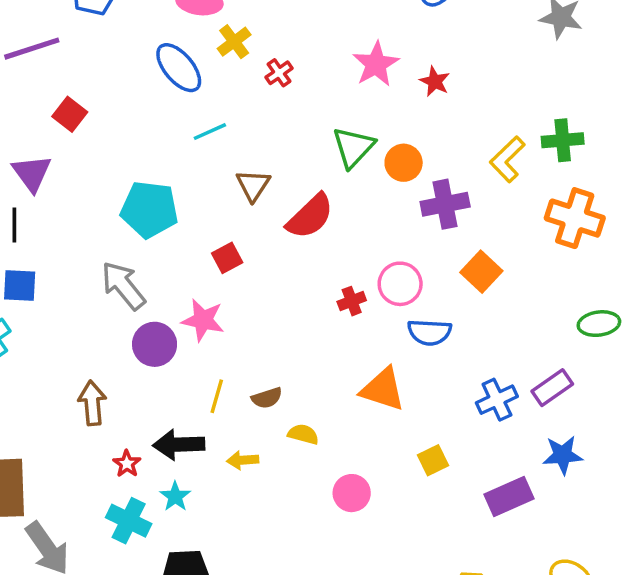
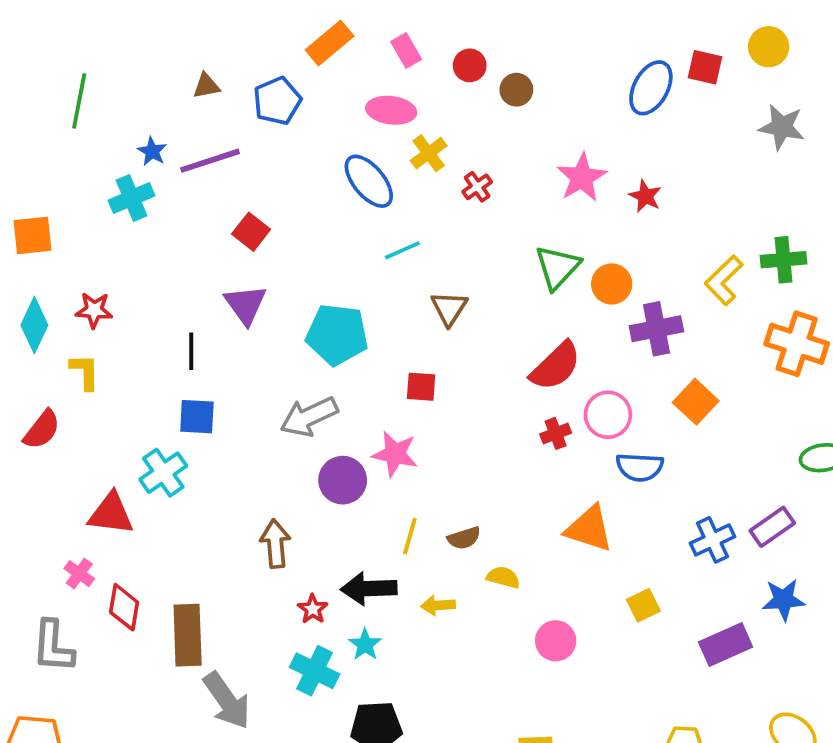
purple triangle: (32, 173) -> (245, 305), moved
red semicircle: (310, 216) -> (556, 366), moved
red square: (227, 258) -> (421, 387), turned 32
gray arrow: (123, 286) -> (309, 417), turned -76

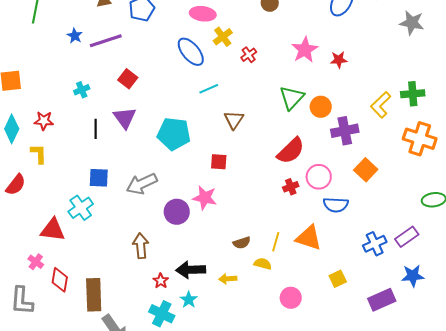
red star: (645, 196) -> (339, 60), turned -30
cyan cross: (132, 198) -> (82, 90), moved, size x0.7
black line: (191, 351) -> (96, 129), moved
gray arrow: (309, 417) -> (142, 184), moved
yellow line: (410, 536) -> (276, 242), moved

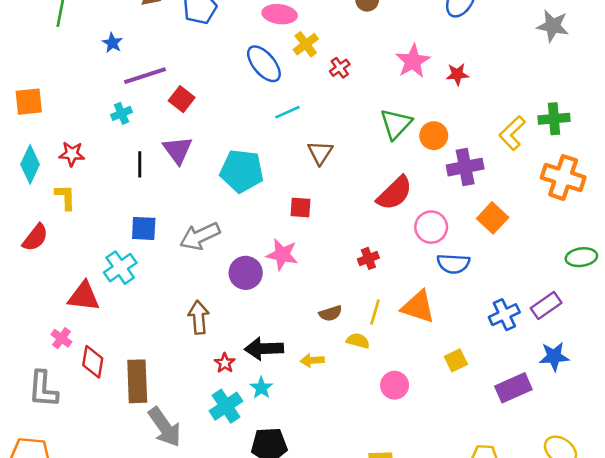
purple line: (106, 41) -> (145, 76), moved
red cross: (291, 187) -> (368, 258), moved
cyan cross: (162, 314) -> (226, 406), turned 30

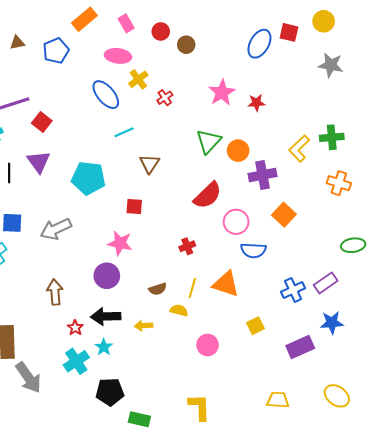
orange cross: (563, 177) -> (339, 183), size x0.7
purple circle: (246, 273) -> (107, 276), moved

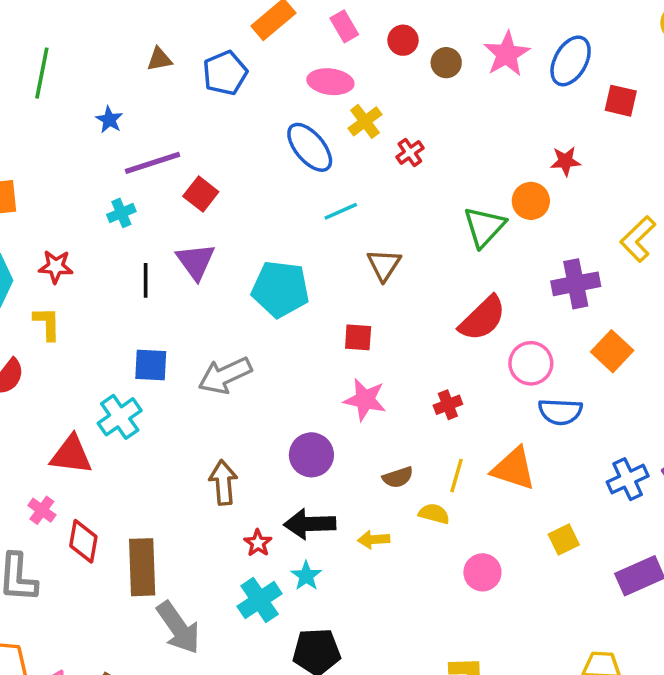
red square: (289, 32) -> (621, 101), moved
pink star: (222, 93) -> (507, 54), moved
orange circle: (238, 151) -> (531, 201), moved
pink star: (120, 243) -> (365, 400), moved

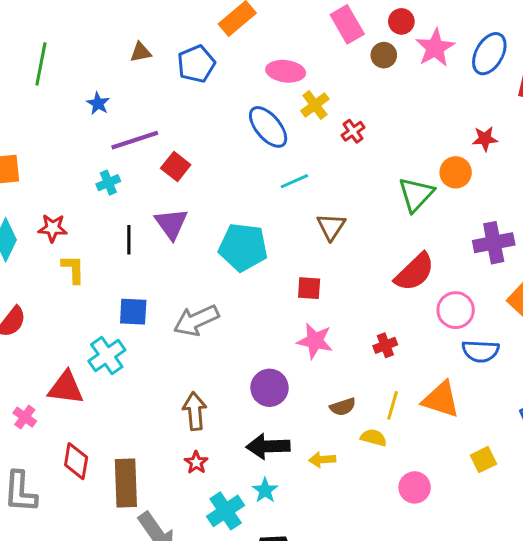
pink rectangle: (344, 26) -> (347, 24), moved, size x1.4
red circle: (403, 40) -> (401, 21), moved
yellow L-shape: (47, 324) -> (73, 269), moved
pink cross: (42, 510) -> (25, 417), moved
red star: (258, 543) -> (196, 463), moved

